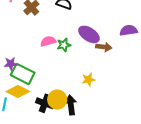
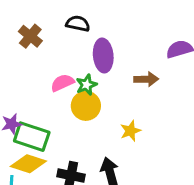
purple ellipse: (89, 34) -> (103, 56), moved, turned 60
yellow circle: (57, 100) -> (86, 106), moved

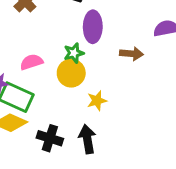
pink semicircle: (62, 83) -> (31, 62), moved
yellow star: (131, 131) -> (97, 101), moved

